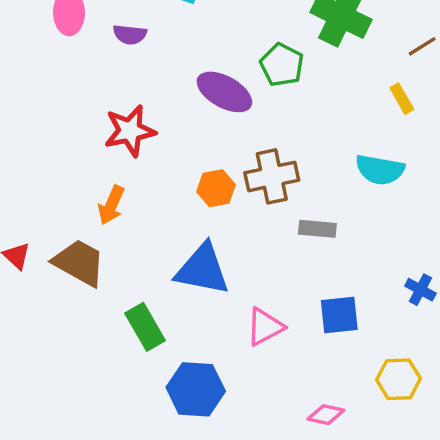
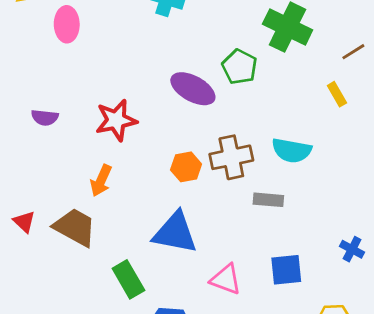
purple semicircle: (130, 35) -> (45, 118), moved
cyan semicircle: (380, 170) -> (292, 150), moved
pink triangle: (265, 327) -> (226, 279), turned 48

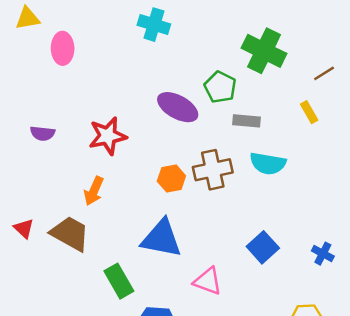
gray rectangle: (268, 200) -> (247, 121), moved
blue square: (286, 270) -> (263, 247), moved, turned -36

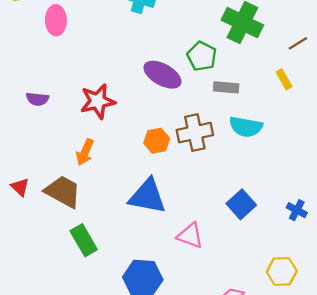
green rectangle: (119, 281) -> (84, 240), moved

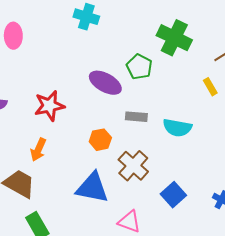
gray rectangle: (226, 87) -> (136, 117), moved
brown cross: (195, 133) -> (133, 166), moved, turned -36

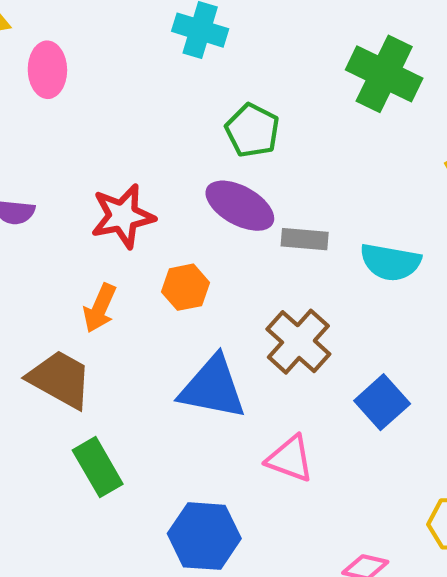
green pentagon: (139, 67) -> (252, 130), moved
purple ellipse: (105, 83) -> (240, 206), moved
orange hexagon: (100, 140) -> (185, 287), moved

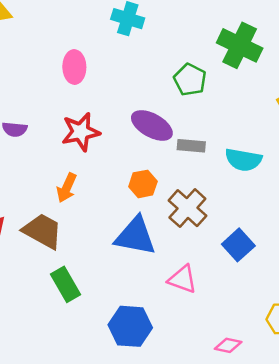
pink ellipse: (47, 70) -> (74, 67), moved
green pentagon: (252, 130) -> (190, 80), moved
orange hexagon: (185, 287) -> (143, 184), moved

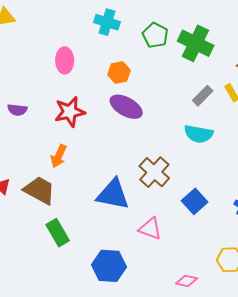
green pentagon: (190, 80) -> (155, 35), moved
gray rectangle: (191, 146) -> (203, 96), moved, turned -50
orange hexagon: (143, 184) -> (119, 72), moved

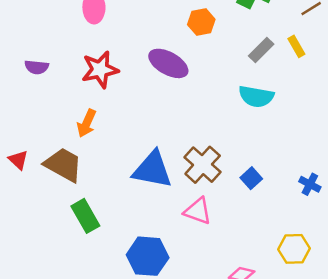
orange hexagon: (119, 72) -> (201, 22), moved
brown cross: (154, 172) -> (203, 165), moved
blue square: (195, 201) -> (251, 178), size x0.7

